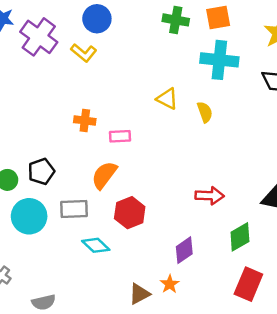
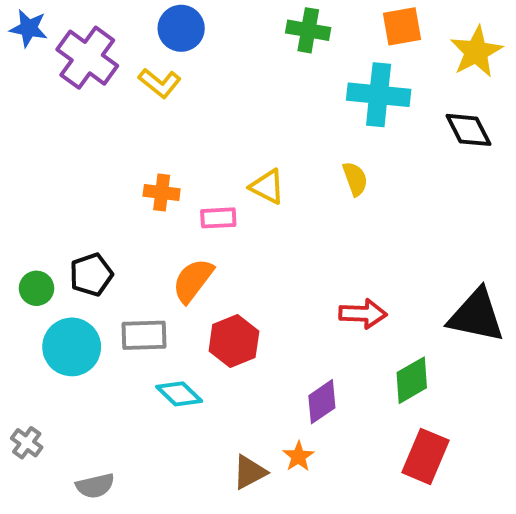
orange square: (218, 18) -> (402, 26), moved
yellow triangle: (167, 99) -> (267, 187), moved

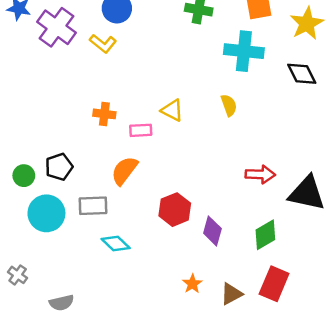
red arrow: (363, 314) -> (260, 174), moved
red hexagon: (234, 341) -> (175, 210), moved
purple diamond: (322, 402) -> (212, 231), moved, turned -40
brown triangle: (250, 472) -> (231, 294), moved

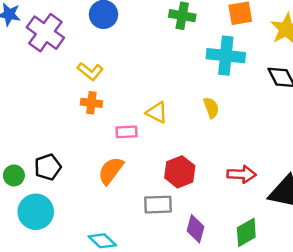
yellow L-shape: (103, 44) -> (90, 71), moved
orange cross: (104, 114) -> (91, 103), moved
gray rectangle: (93, 206) -> (158, 205), moved
red hexagon: (175, 210) -> (180, 172), moved

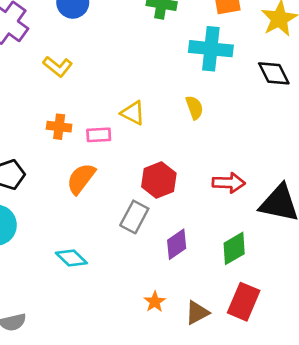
orange cross: (91, 103) -> (59, 127), moved
gray rectangle: (158, 205) -> (134, 217), turned -60
purple diamond: (196, 229) -> (177, 244), turned 40

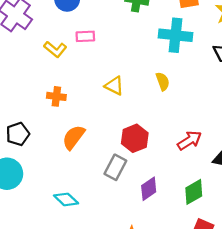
pink rectangle: (99, 135) -> (85, 36), moved
red arrow: (229, 183) -> (189, 140), turned -35

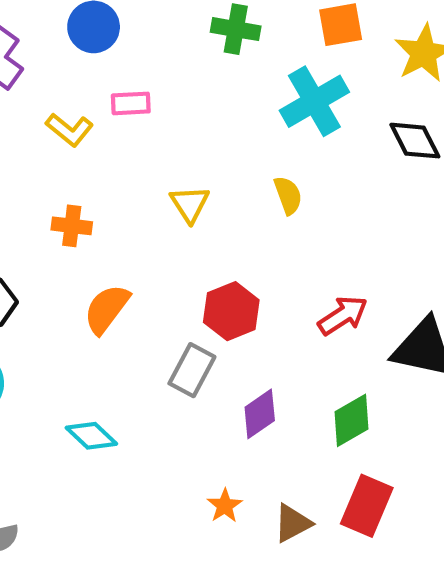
cyan cross: (176, 35) -> (314, 101), turned -36
yellow triangle: (114, 86) -> (190, 204), turned 30

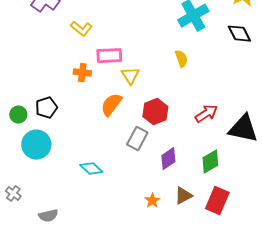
pink rectangle: (131, 103) -> (109, 56), moved, size x1.4
yellow triangle: (190, 204) -> (130, 76), moved
orange semicircle: (107, 309) -> (111, 105), moved
brown triangle: (293, 523) -> (183, 196), moved

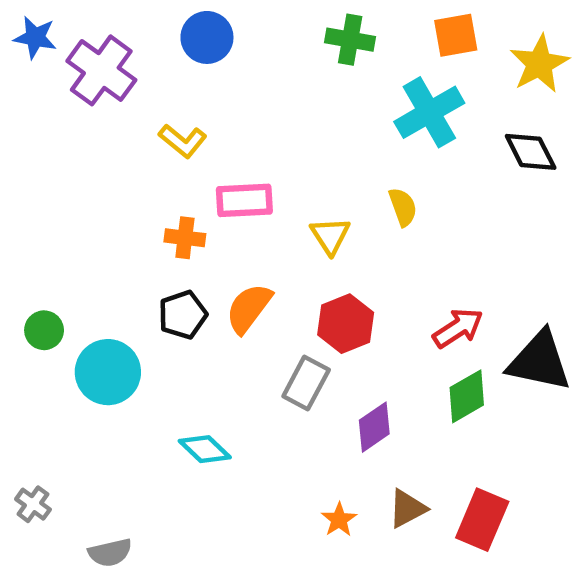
yellow triangle: (130, 76) -> (330, 236), moved
black pentagon: (46, 108) -> (183, 315), moved
cyan circle: (36, 145) -> (108, 372), moved
green diamond: (210, 162) -> (467, 396), moved

